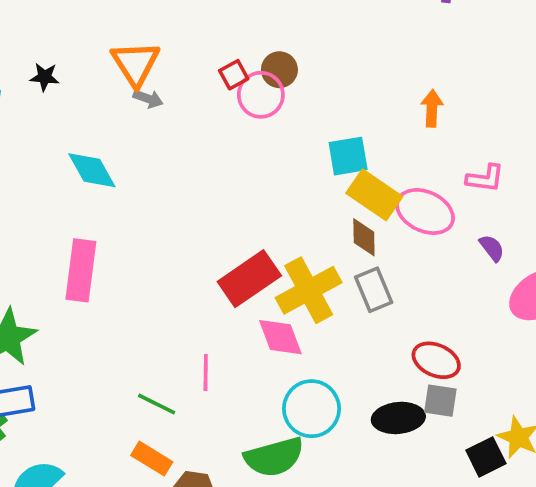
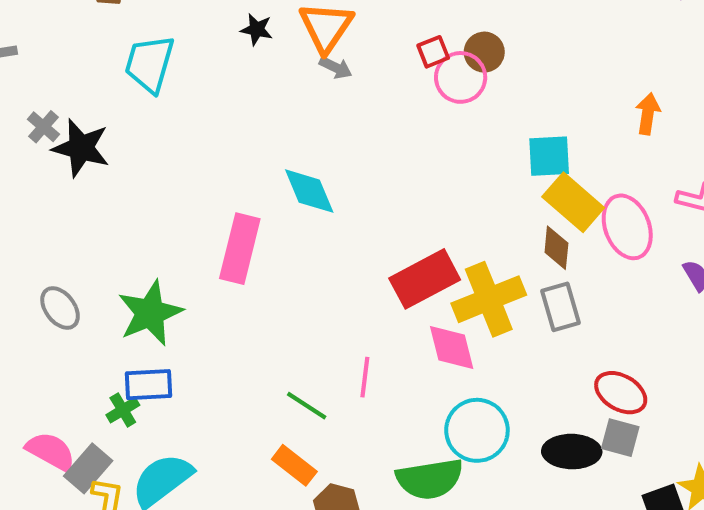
black star: (45, 77) -> (257, 29), moved
cyan diamond: (92, 170) -> (309, 191), moved
pink ellipse: (425, 211) -> (627, 227), turned 38

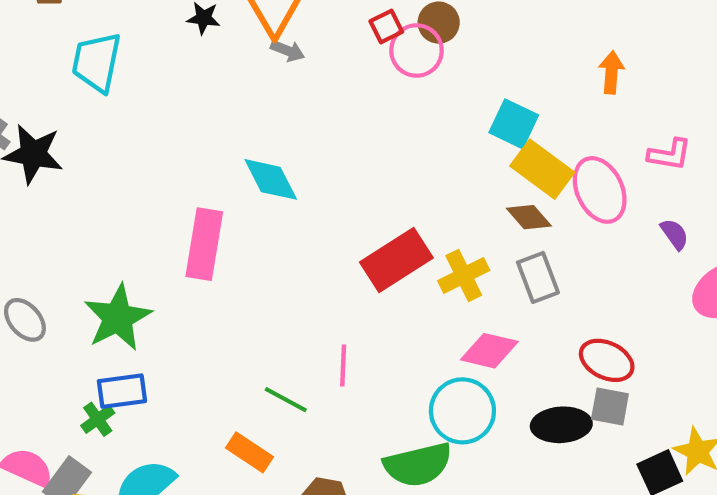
cyan square: (549, 156) -> (514, 124), turned 33
brown diamond: (556, 248) -> (529, 217), turned -42
yellow cross: (489, 299) -> (464, 275), size x0.7
pink diamond: (452, 347) -> (489, 351), moved, turned -58
orange rectangle: (294, 465) -> (250, 452), moved

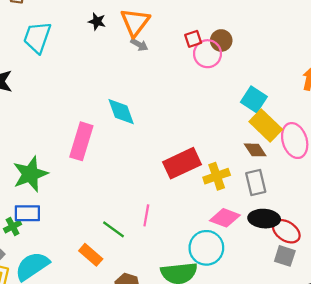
black ellipse: (561, 425) -> (264, 219), moved

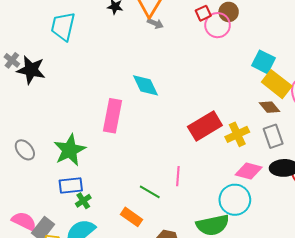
green cross: (13, 226) -> (83, 201), moved

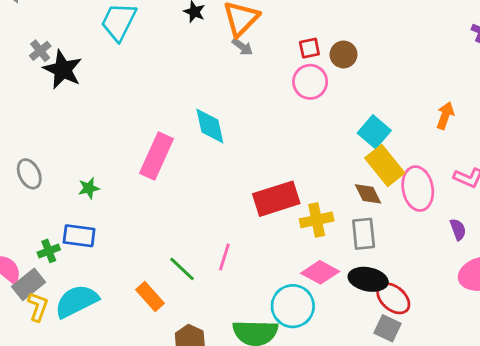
pink circle: (218, 25) -> (310, 82), moved
green star: (70, 150) -> (89, 188), size x0.5
green cross: (83, 201) -> (49, 251), moved

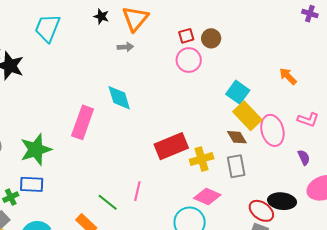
gray arrow: (242, 47) -> (125, 47), moved, turned -35
orange arrow: (445, 116) -> (288, 76), turned -60
green star: (89, 188) -> (36, 150), size x2.0
black ellipse: (368, 279) -> (282, 201), moved

